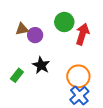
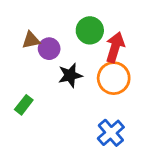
black star: (41, 65) -> (70, 75), moved, turned 30
orange circle: (78, 76) -> (114, 78), moved

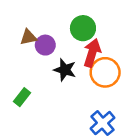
red arrow: (115, 47) -> (92, 53), moved
black star: (70, 75) -> (65, 70), turned 30

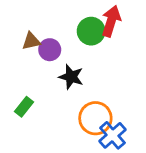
red arrow: (92, 53) -> (111, 21), moved
orange circle: (105, 72) -> (95, 118), moved

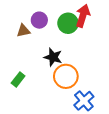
purple circle: (50, 50) -> (39, 20), moved
orange circle: (95, 118) -> (66, 76), moved

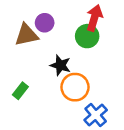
green circle: (68, 23) -> (87, 36), moved
brown triangle: (23, 31) -> (26, 35), size x1.5

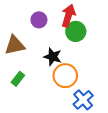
red arrow: (94, 18) -> (68, 16), moved
brown triangle: (26, 35) -> (15, 45), moved

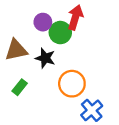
green circle: (76, 31) -> (60, 33), moved
black star: (53, 57) -> (45, 58), moved

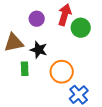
green circle: (60, 33) -> (81, 28), moved
green rectangle: (20, 87) -> (25, 69), moved, turned -40

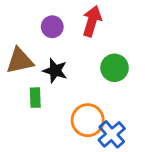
green circle: (81, 28) -> (115, 68), moved
orange circle: (62, 72) -> (88, 120), moved

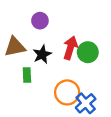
red arrow: (92, 21) -> (70, 48), moved
black star: (55, 71) -> (42, 54), turned 30

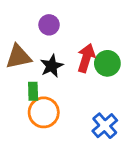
orange circle: (67, 92) -> (44, 112), moved

